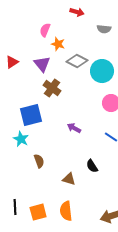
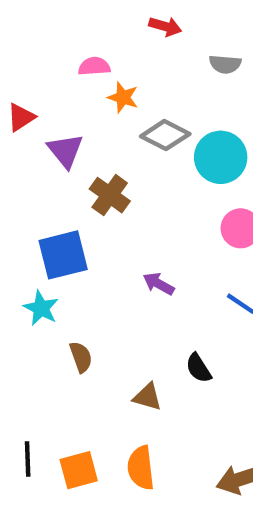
pink semicircle: (45, 30) -> (94, 66), turned 64
red triangle: (12, 62) -> (21, 117), moved
purple triangle: (42, 64) -> (65, 151), moved

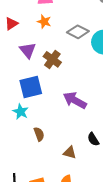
orange star: (123, 97) -> (44, 22), moved
purple triangle: (65, 151) -> (28, 50), moved
purple arrow: (159, 284) -> (75, 100), size x1.6

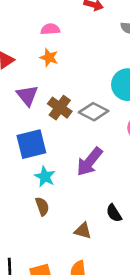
gray diamond: (78, 32) -> (94, 112), moved
purple arrow: (75, 100) -> (90, 162), turned -80
cyan star: (21, 112) -> (45, 177), moved

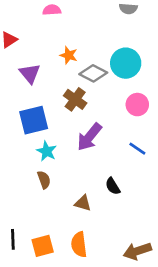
orange star: (49, 58) -> (69, 55), moved
brown cross: (60, 108) -> (75, 99), moved
gray diamond: (94, 112) -> (93, 73), moved

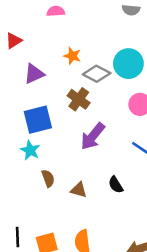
purple triangle: (30, 73) -> (34, 74), turned 45
cyan star: (47, 151) -> (30, 150), moved
brown triangle: (83, 203) -> (79, 190), moved

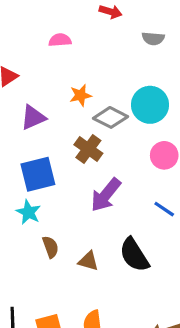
orange star: (72, 56) -> (81, 95), turned -30
black semicircle: (116, 185) -> (134, 255), size x1.6

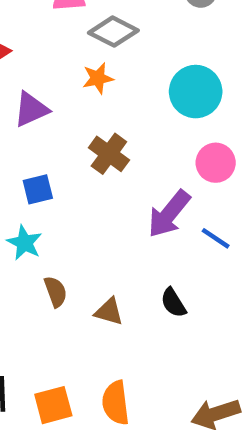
gray diamond: (111, 117) -> (113, 32), moved
blue square: (38, 174) -> (38, 189), size x0.6
purple arrow: (106, 195) -> (169, 214), moved
black semicircle: (134, 255) -> (173, 303), size x0.6

